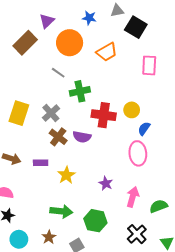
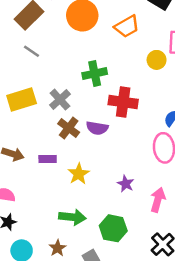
gray line: (58, 73) -> (32, 51), moved
yellow circle: (132, 110) -> (157, 60), moved
yellow rectangle: (19, 113) -> (22, 100), turned 55

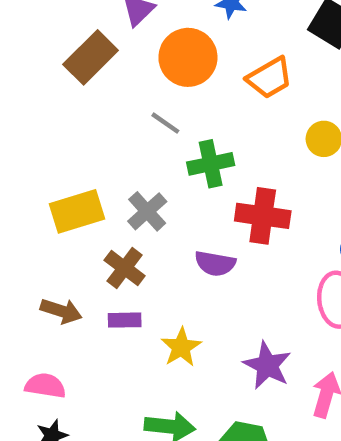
gray line: (32, 51) -> (165, 123), moved
brown cross: (69, 128) -> (125, 268), moved
purple star: (126, 184) -> (267, 365), size x1.5

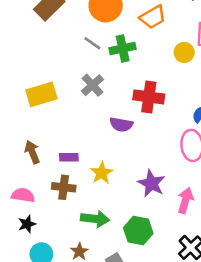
green cross: (211, 164) -> (123, 49), moved
gray cross: (147, 211) -> (92, 85), moved
brown cross: (125, 268) -> (64, 187), moved, turned -30
brown arrow: (61, 311) -> (32, 152), turned -130

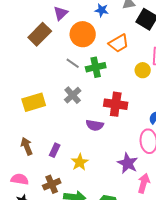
purple rectangle: (69, 157) -> (55, 150), turned -64
purple star: (151, 183) -> (128, 163), moved
brown cross: (64, 187) -> (52, 184), moved, turned -30

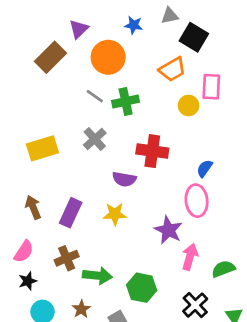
orange trapezoid: (119, 43) -> (172, 69), moved
purple rectangle: (55, 150) -> (71, 213), size x1.5
yellow star: (80, 162) -> (115, 214), moved, turned 30
pink semicircle: (20, 179) -> (24, 252), turned 114

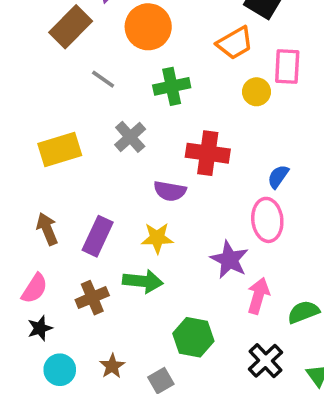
gray line: (95, 96) -> (103, 79), moved
green arrow: (97, 276) -> (143, 281), moved

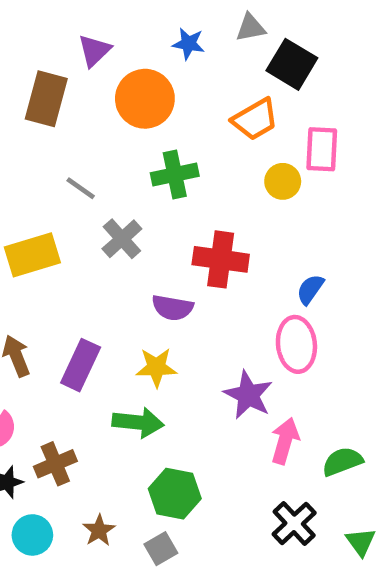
brown rectangle: (71, 27) -> (46, 99), turned -30
gray line: (103, 79) -> (81, 188), moved
brown cross: (92, 298) -> (55, 464), moved
green hexagon: (193, 337) -> (175, 494), moved

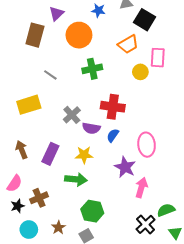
gray cross: (122, 239) -> (72, 115), moved
blue semicircle: (310, 289) -> (113, 135), moved
green semicircle: (342, 461) -> (166, 210), moved

